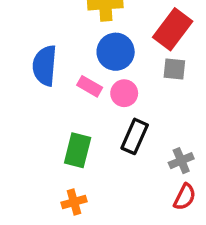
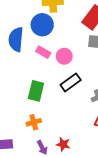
blue circle: (116, 52) -> (42, 25), moved
black rectangle: (135, 136) -> (71, 82), turned 30

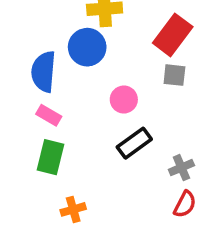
pink rectangle: (43, 52) -> (49, 115), moved
green rectangle: (36, 91) -> (50, 157), moved

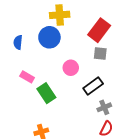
blue semicircle: (44, 72) -> (18, 42), moved, size x0.6
black rectangle: (134, 143) -> (93, 86), moved
green rectangle: (50, 157) -> (46, 93), moved, turned -48

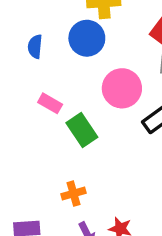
pink circle: (71, 68) -> (122, 88), size x1.5

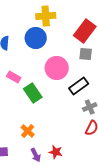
orange cross: (73, 194) -> (28, 131), turned -32

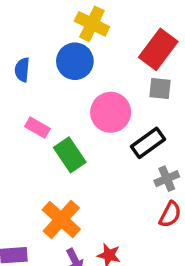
yellow cross: (46, 16) -> (92, 24), turned 30
orange cross: (28, 131) -> (61, 219), size x1.6

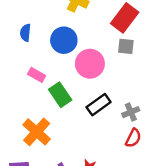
blue circle: (75, 61) -> (64, 40), moved
black rectangle: (148, 143) -> (99, 105), moved
orange cross: (61, 219) -> (37, 132), moved

